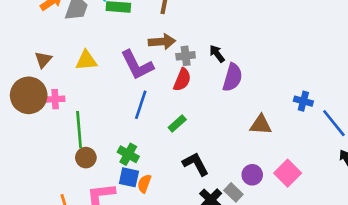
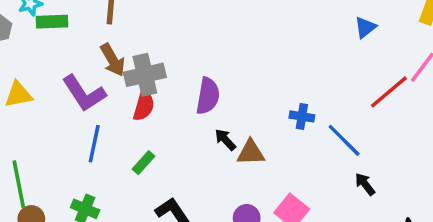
brown arrow: (162, 42) -> (113, 60), turned 70
black arrow: (217, 54) -> (225, 140), moved
gray cross: (186, 56) -> (145, 75), size x1.6

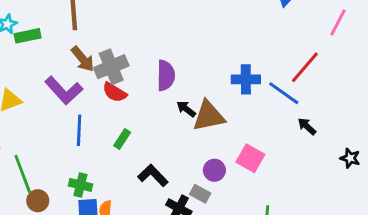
red line: (389, 92) -> (305, 67), moved
red semicircle: (144, 106) -> (115, 92), turned 115
blue cross: (302, 116) -> (246, 79), size x1.4
brown triangle: (251, 153) -> (209, 116), size x1.4

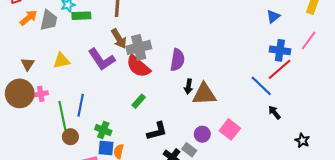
blue cross: (246, 79) -> (280, 50), moved
red semicircle: (115, 92) -> (138, 66), size x1.4
black arrow: (186, 109) -> (189, 86), turned -128
blue line: (79, 130) -> (81, 105), moved
black L-shape: (153, 175) -> (157, 131), turned 110

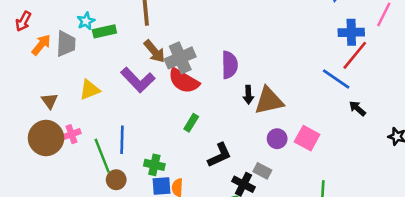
purple circle: (202, 134) -> (277, 139), moved

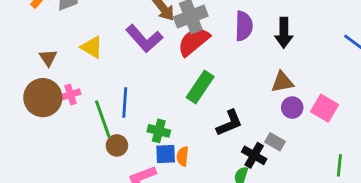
red semicircle: (184, 81) -> (194, 41), turned 108
yellow triangle: (90, 90) -> (92, 47), turned 50
black arrow: (248, 95) -> (284, 33), moved, size x1.5
brown triangle: (269, 101) -> (282, 82), moved, size x0.7
green rectangle: (191, 123) -> (200, 87), size x1.6

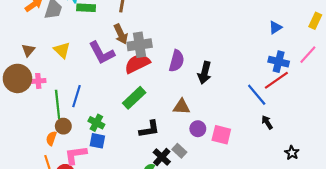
brown triangle: (282, 82) -> (182, 107), moved
pink square: (325, 108) -> (221, 135), turned -30
orange semicircle: (183, 156) -> (51, 138), moved

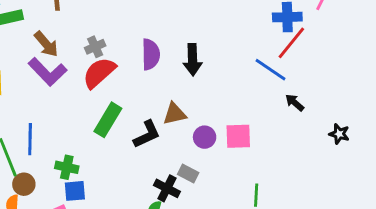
brown arrow: (121, 34) -> (46, 44), moved
gray cross: (140, 45) -> (95, 47), size x0.6
black L-shape: (149, 129) -> (147, 134), moved

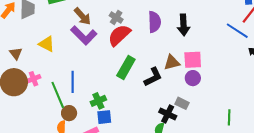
gray cross: (95, 47) -> (116, 17), turned -32
pink square: (238, 136) -> (193, 60), moved
green cross: (67, 167) -> (98, 101), turned -35

